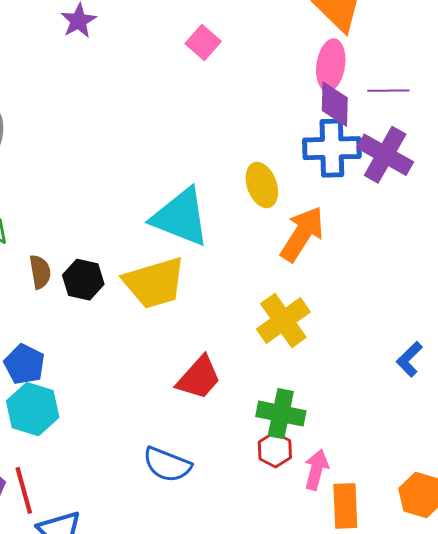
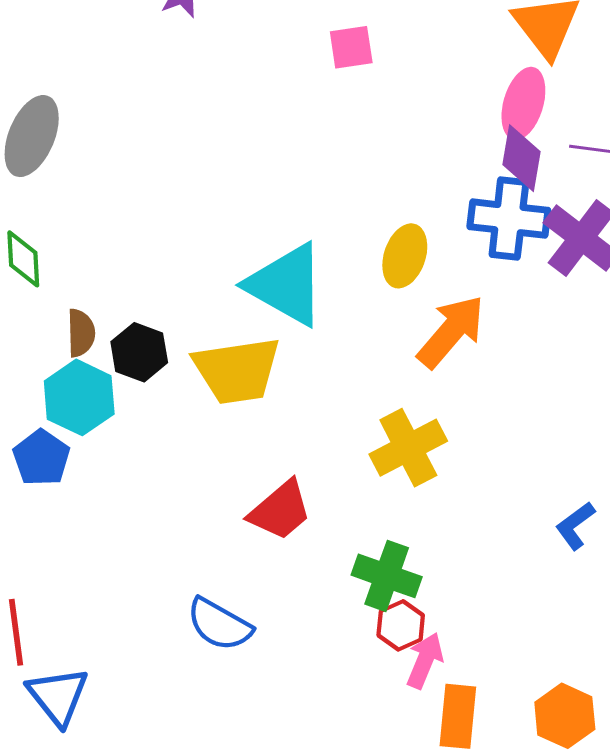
pink square: (203, 42) -> (351, 47), turned 32
yellow ellipse: (262, 185) -> (405, 256), turned 30
cyan hexagon: (33, 409) -> (79, 397), moved
red hexagon: (275, 450) -> (401, 625), moved

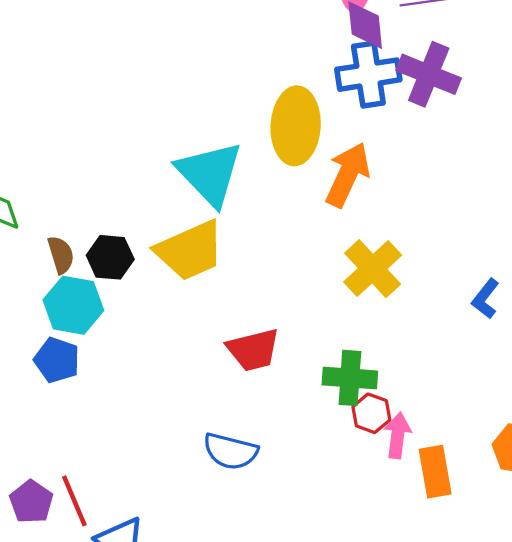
yellow ellipse: (405, 256) -> (296, 126), size x1.5
cyan triangle: (286, 285) -> (210, 173), turned 32
yellow cross: (408, 448) -> (373, 269), moved
red trapezoid: (280, 510) -> (253, 350), turned 42

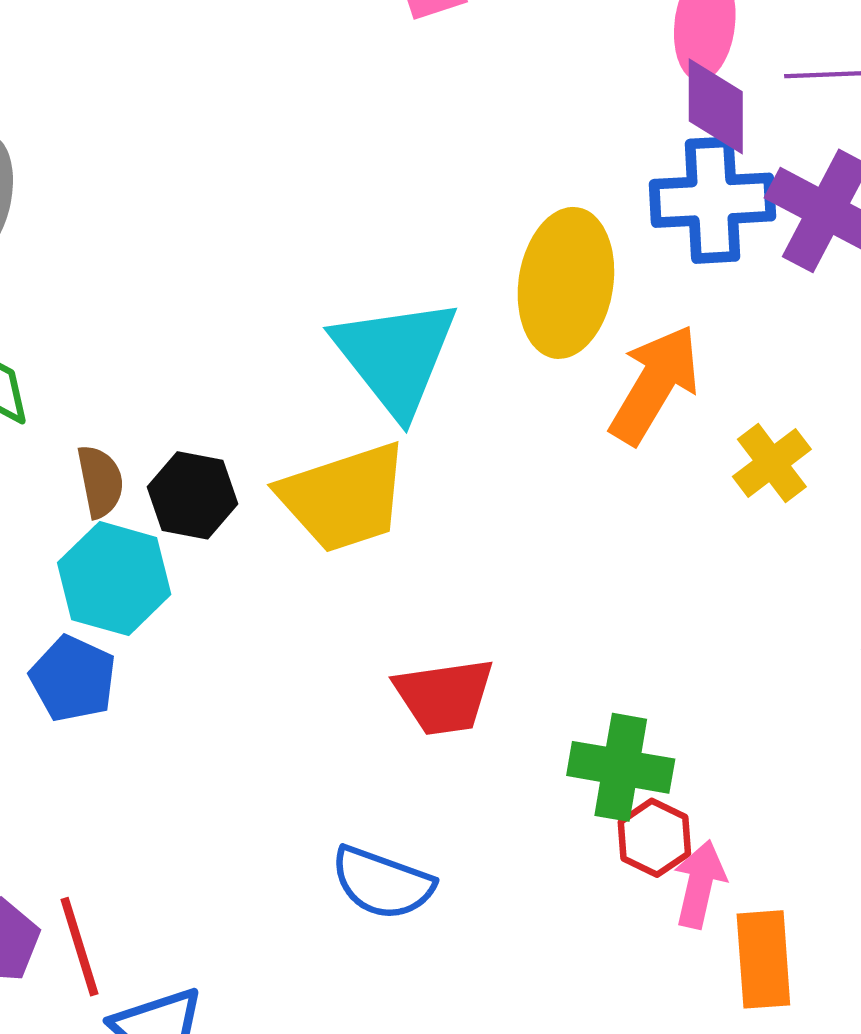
yellow cross: (373, 269) -> (772, 463), moved, size x0.7

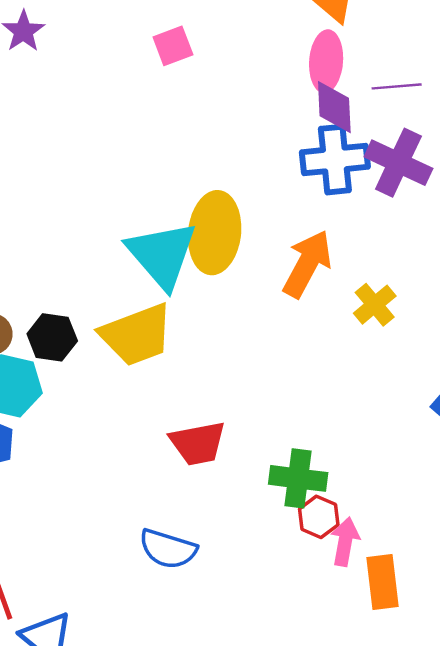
yellow ellipse: (566, 283) -> (215, 233), moved

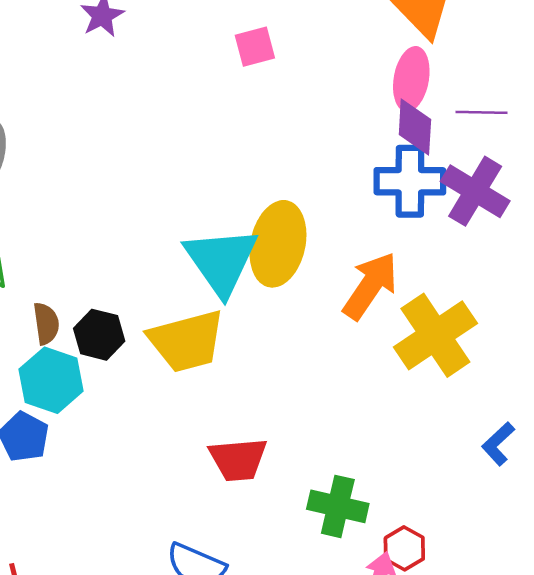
yellow cross: (375, 305) -> (435, 335), size x1.8
red hexagon: (319, 517) -> (404, 548), moved

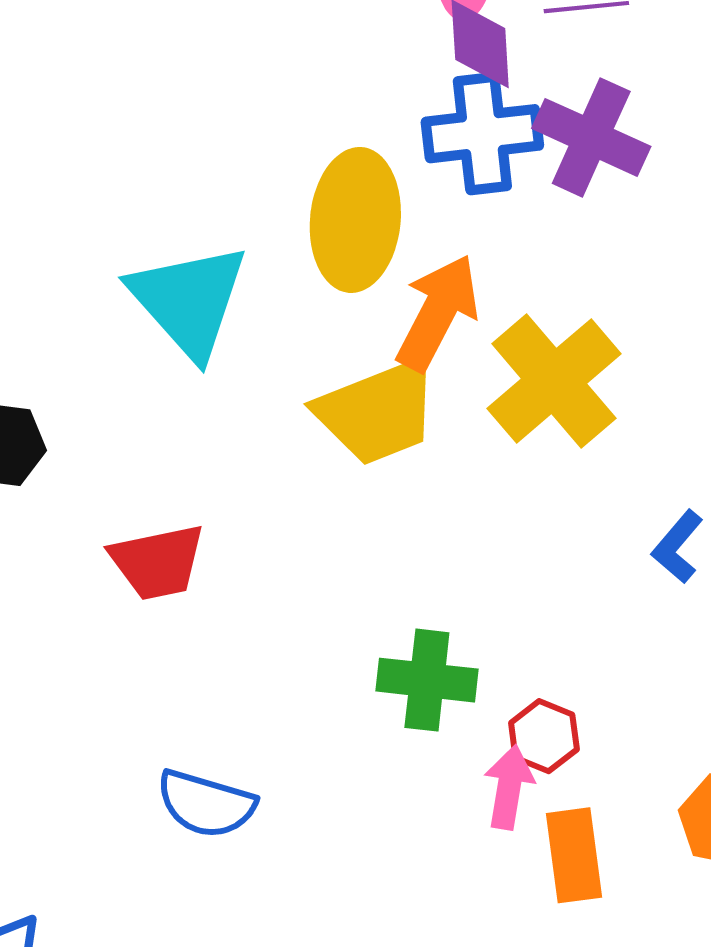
yellow ellipse: (278, 244) -> (355, 220), moved
yellow trapezoid: (187, 341) -> (377, 412), moved
red trapezoid: (238, 459) -> (158, 562), moved

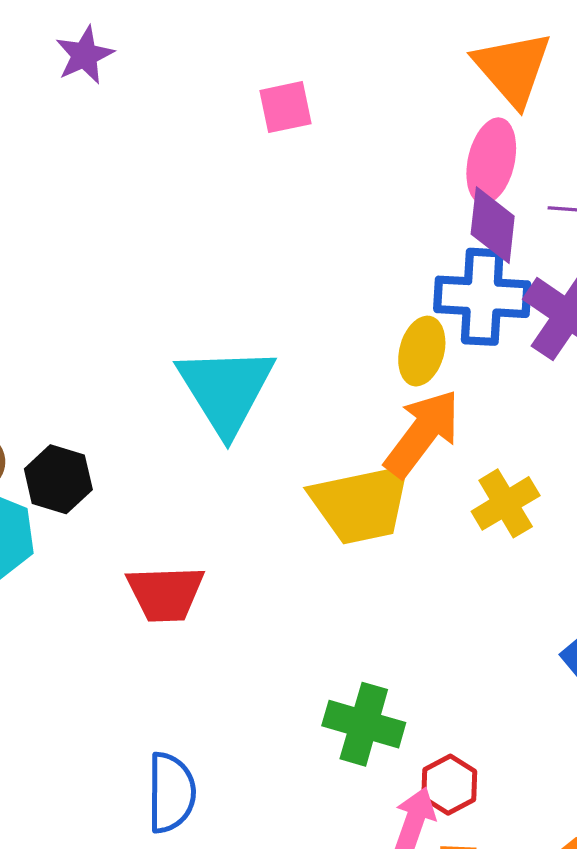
yellow ellipse: (355, 220) -> (422, 351), moved, size x0.6
yellow cross: (554, 381) -> (506, 503), size x0.6
blue semicircle: (206, 804) -> (171, 793), turned -116

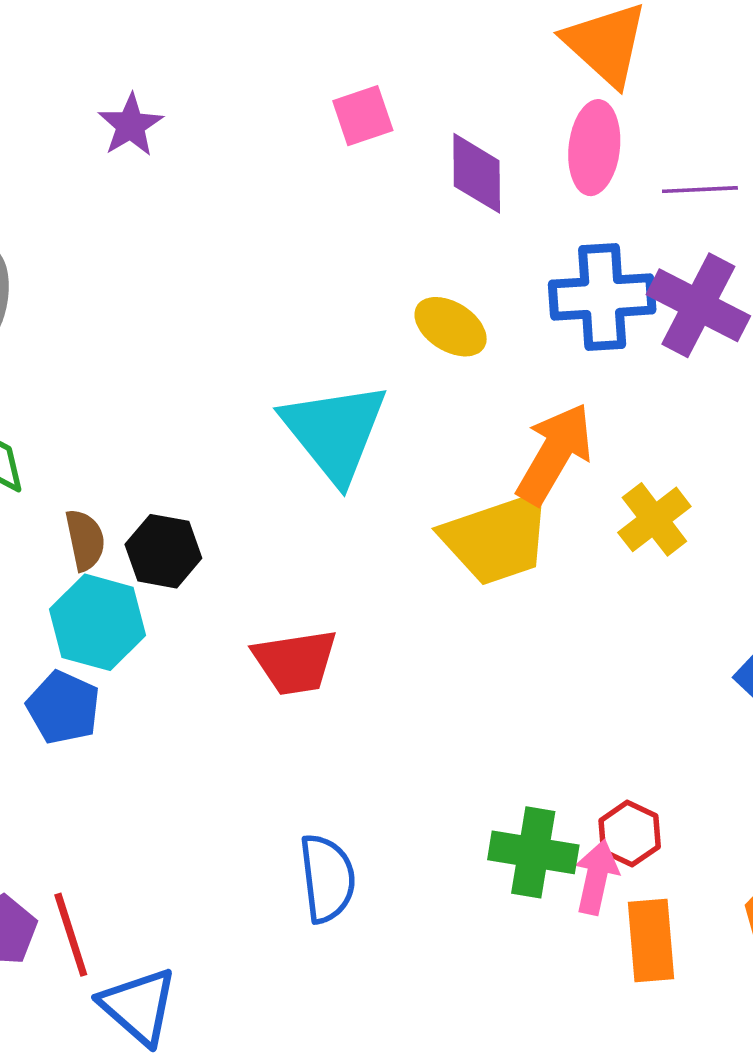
purple star: (85, 55) -> (130, 125), moved
purple diamond: (493, 225) -> (477, 173), moved
yellow ellipse: (422, 351) -> (451, 327), moved, turned -66
green cross: (364, 724) -> (533, 852), moved

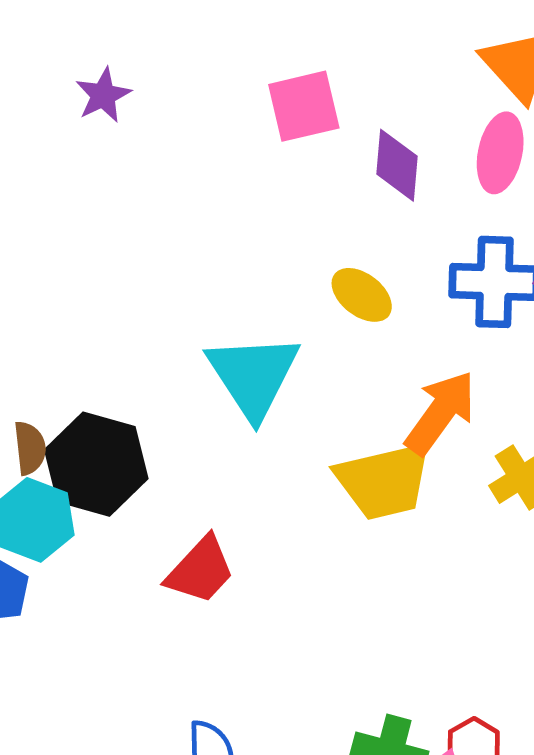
pink square: (363, 116) -> (304, 106), size x1.4
black hexagon: (163, 551) -> (96, 464), size x1.6
red trapezoid: (295, 662) -> (200, 570), turned -44

